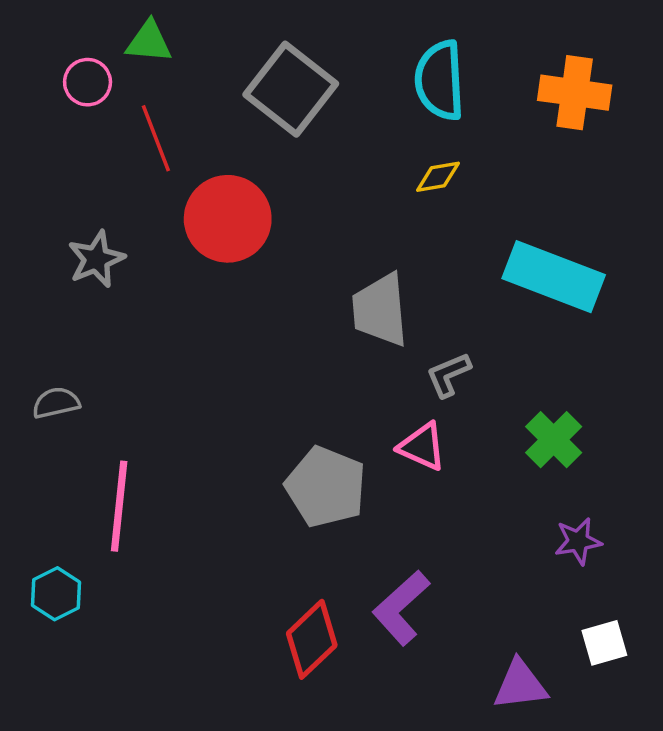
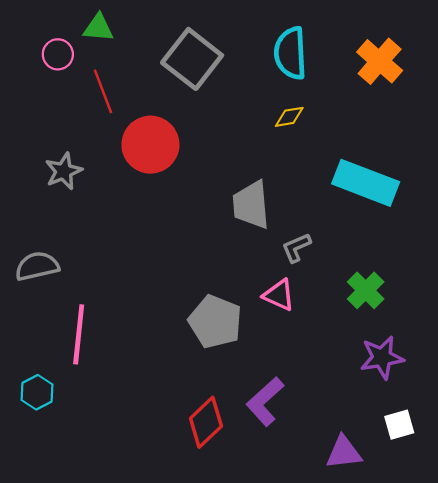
orange cross: (575, 93) -> (380, 61), turned 33
gray semicircle: (56, 403) -> (37, 266), size x1.4
purple star: (578, 541) -> (382, 358), size x1.4

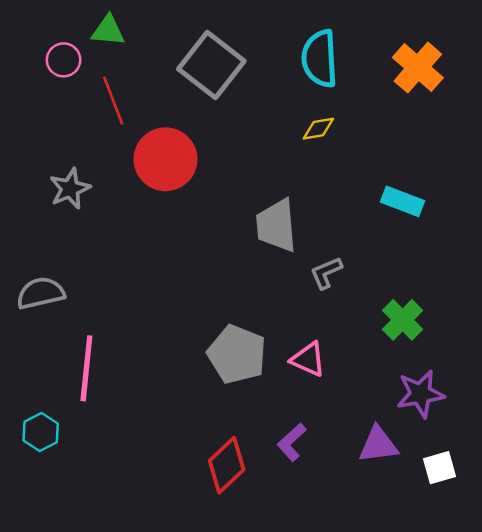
cyan rectangle: (366, 183) -> (403, 201), size x0.6
pink triangle: (279, 295) -> (308, 359), moved
purple L-shape: (265, 402) -> (292, 442), size x0.7
purple triangle: (344, 452) -> (378, 445), moved

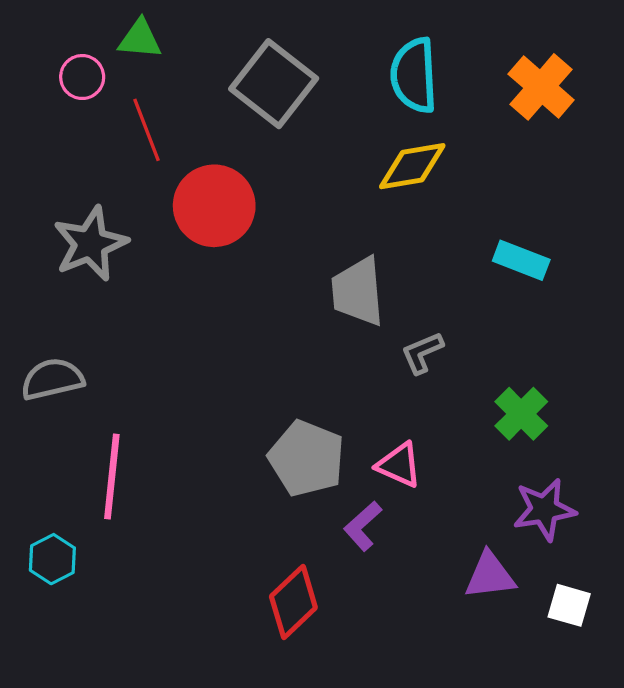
yellow diamond: (318, 129) -> (412, 166), size x1.6
gray star: (70, 189) -> (90, 244), size x1.4
purple L-shape: (292, 442) -> (363, 526), moved
white square: (439, 468) -> (569, 605), turned 32

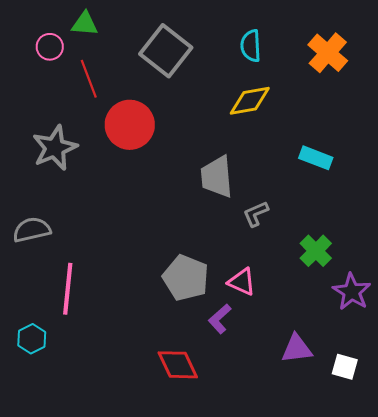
cyan semicircle: (414, 75) -> (251, 46), size x0.7
purple star: (544, 510) -> (352, 292), moved, turned -30
red diamond: (293, 602) -> (178, 365), turned -72

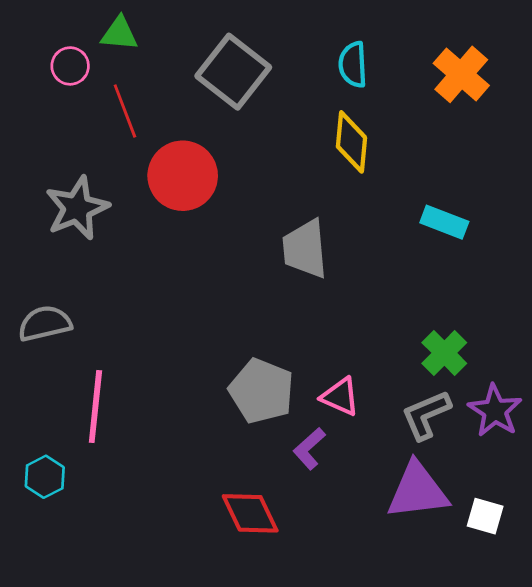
yellow diamond: (250, 101) -> (351, 142), turned -75
gray L-shape: (256, 214) -> (426, 415), moved, size x1.4
purple triangle: (297, 349) -> (418, 491), size x1.4

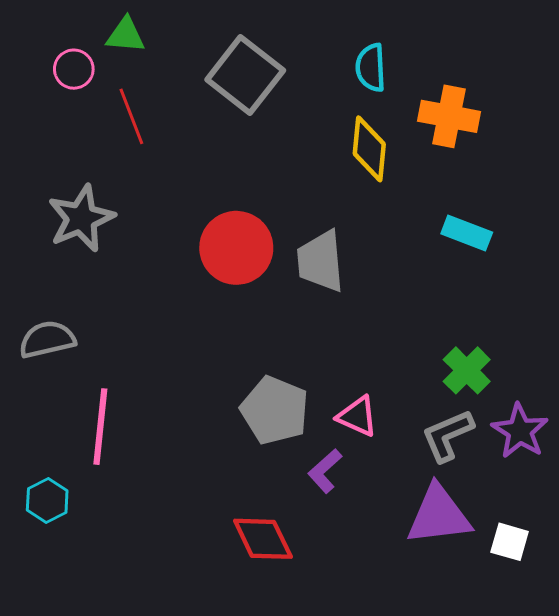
orange cross: (461, 74) -> (449, 116), moved, turned -30
red circle: (183, 176) -> (236, 248), moved

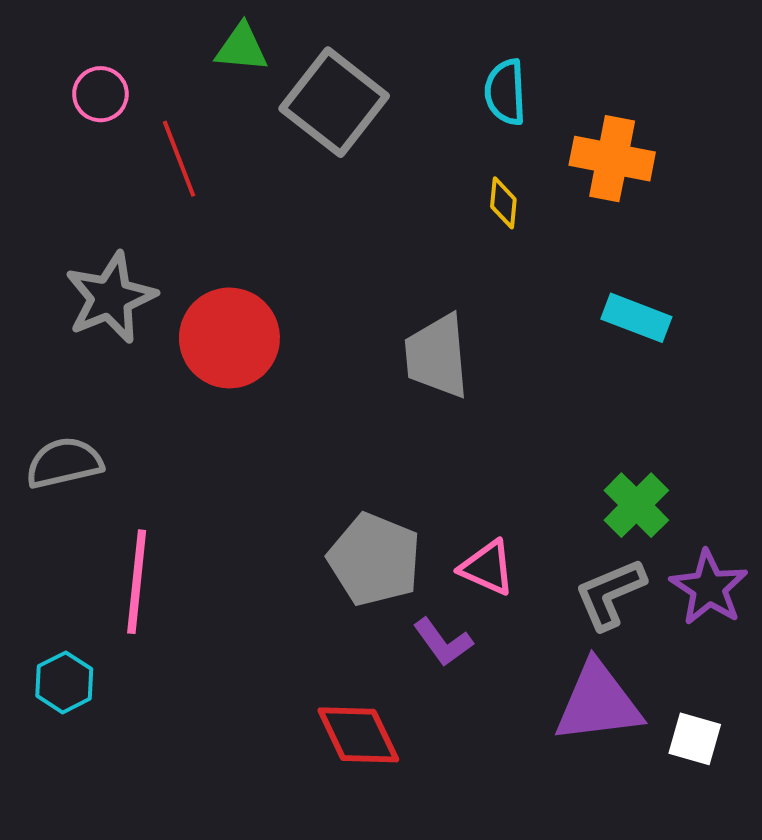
green triangle: (126, 35) -> (241, 48), moved
yellow diamond: (369, 149) -> (503, 203), size x0.6
red circle: (236, 248) -> (229, 338), moved
purple L-shape: (325, 471) -> (443, 642), turned -84

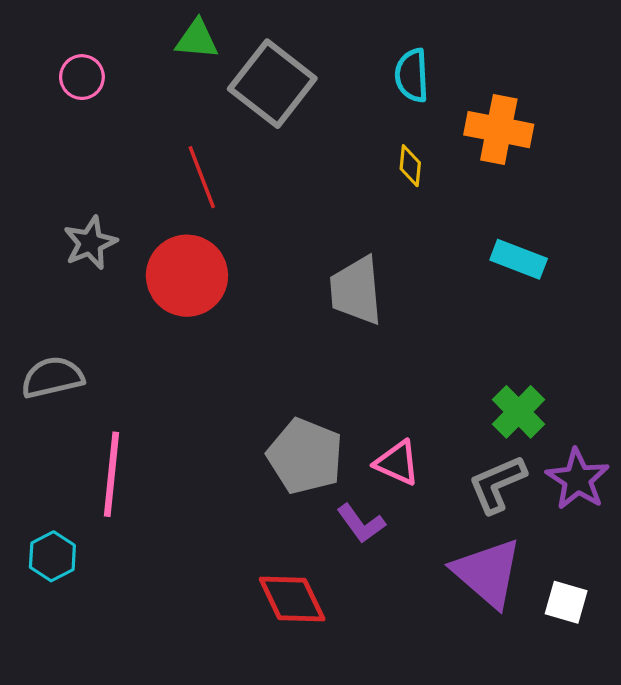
red line: (179, 159) -> (202, 177), moved
gray star: (111, 298) -> (90, 243), size x0.7
purple triangle: (598, 703) -> (487, 573), turned 48

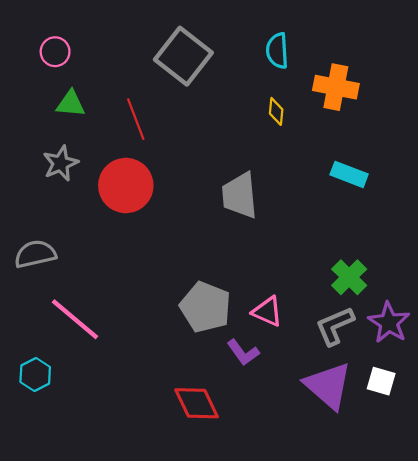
green triangle: (197, 39) -> (71, 104), moved
pink line: (111, 474) -> (75, 319), turned -56
white square: (566, 602) -> (381, 381), moved

